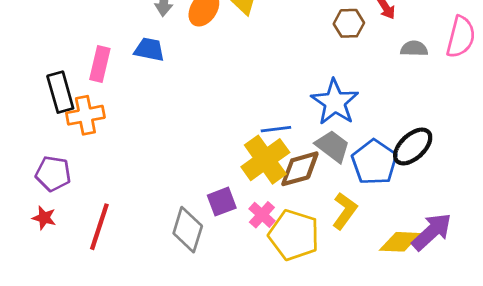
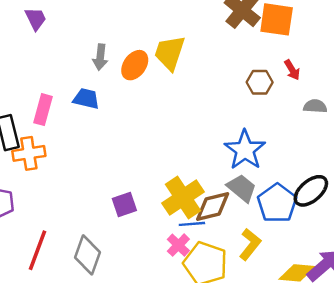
blue line: (276, 129) -> (192, 224), moved
purple square: (222, 202) -> (124, 204), moved
gray diamond: (188, 230) -> (87, 255), moved

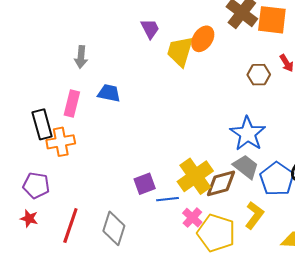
purple trapezoid: (36, 19) -> (150, 29), moved
gray arrow: (100, 57) -> (81, 57), moved
orange ellipse: (135, 65) -> (203, 39), moved
blue line: (192, 224) -> (167, 199), moved

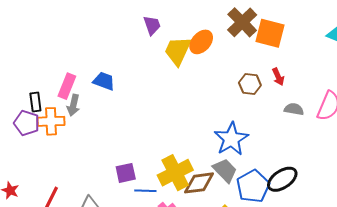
gray arrow: (81, 57) -> (73, 105), moved
black rectangle: (42, 124) -> (35, 102), size x0.7
purple pentagon: (36, 185) -> (27, 123), moved

